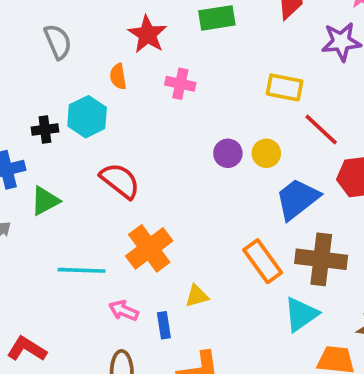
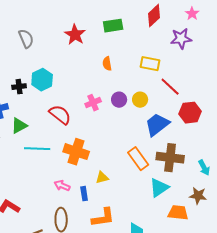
orange semicircle: (118, 76) -> (107, 64), moved
pink cross: (180, 84) -> (93, 103), moved, turned -35
orange cross: (149, 248) -> (76, 152), turned -35
cyan line: (82, 270) -> (37, 149), moved

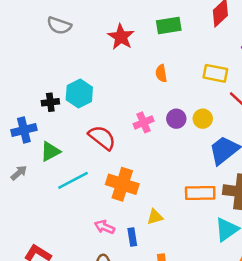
gray semicircle: (26, 39) -> (59, 25), moved, turned 132
cyan line: (37, 149) -> (73, 180), turned -30
orange rectangle: (138, 159) -> (200, 193), turned -55

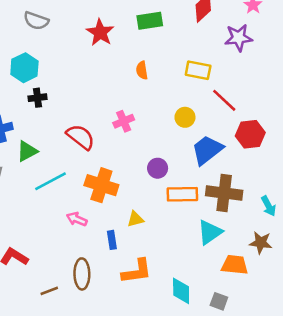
cyan hexagon: (79, 93) -> (24, 68), moved
black cross: (50, 102) -> (38, 98), moved
purple circle: (176, 119) -> (158, 168), moved
pink arrow: (105, 227) -> (77, 219), moved

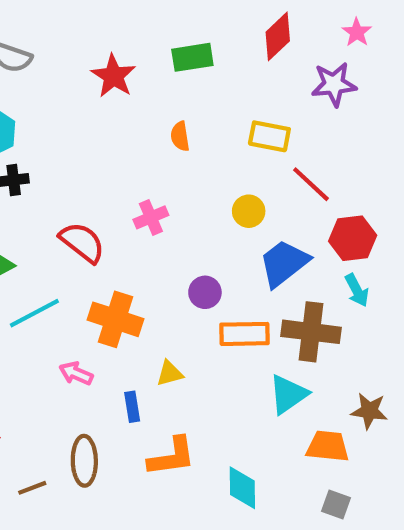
cyan arrow: (269, 206) -> (357, 290), moved
gray square: (219, 301) -> (336, 504), moved

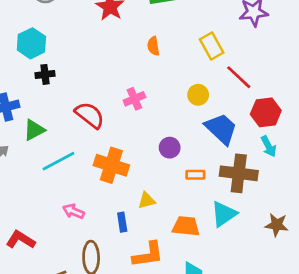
yellow rectangle: (269, 136) -> (212, 46), turned 50
blue trapezoid: (284, 263) -> (221, 129), turned 81
orange rectangle: (244, 334) -> (195, 175), size x0.6
pink arrow: (76, 373) -> (73, 211), moved
orange trapezoid: (328, 446) -> (186, 226), moved

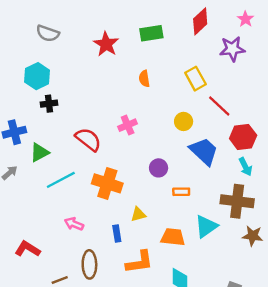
brown cross: (239, 173) -> (237, 201), moved

